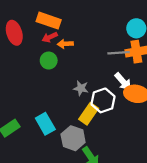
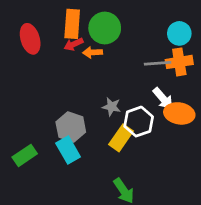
orange rectangle: (49, 21) -> (72, 24), turned 75
green circle: (49, 61) -> (105, 28), moved, size x1.5
gray hexagon: (73, 138) -> (71, 127), moved

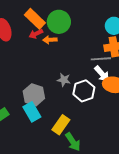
orange rectangle: (72, 24) -> (35, 19), turned -50
gray line: (158, 63) -> (101, 59), moved
yellow rectangle: (121, 138) -> (61, 125), moved

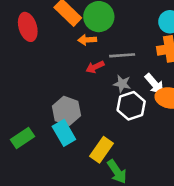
red arrow: (36, 34) -> (95, 67), moved
gray line: (101, 59) -> (122, 55), moved
gray star: (64, 80) -> (122, 84), moved

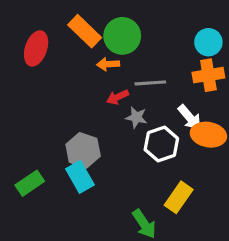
red ellipse: (28, 27) -> (36, 48), turned 36
gray star: (122, 84) -> (136, 117), moved
yellow rectangle: (101, 150) -> (179, 197), moved

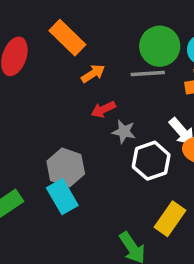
green circle: (122, 36) -> (160, 46), moved
orange arrow: (108, 64) -> (93, 74), turned 150
gray line: (150, 83) -> (148, 74), moved

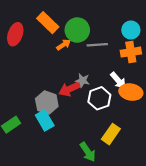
green circle: (160, 46) -> (77, 30), moved
red arrow: (103, 109) -> (70, 89), moved, size x1.5

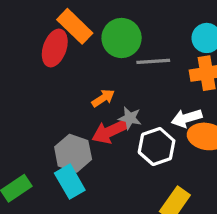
red ellipse: (15, 34) -> (55, 48), moved
orange arrow: (64, 45) -> (103, 98), moved
white arrow: (118, 80) -> (187, 118), turned 114

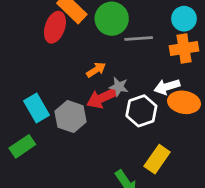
cyan rectangle: (70, 182) -> (37, 108), moved

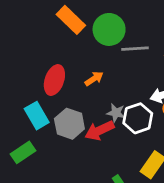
red ellipse: (55, 27) -> (54, 80), moved
gray star: (119, 87) -> (116, 113), moved
red arrow: (102, 98) -> (99, 131), moved

